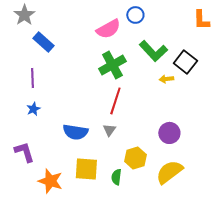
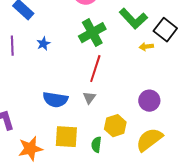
blue star: (33, 109) -> (43, 44), moved
orange star: (50, 181) -> (30, 149), turned -30

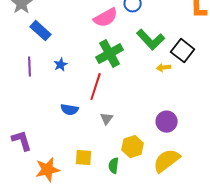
red line: (95, 69) -> (96, 87), moved
blue semicircle: (55, 100) -> (70, 110), moved, size x0.7
yellow square: (66, 137) -> (84, 158), size x0.7

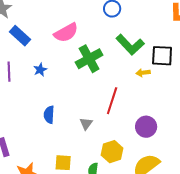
pink semicircle: (106, 18) -> (66, 33), moved
black square: (183, 51) -> (162, 56), turned -35
red line: (96, 87) -> (112, 101), moved
blue semicircle: (70, 110) -> (49, 115), turned 84

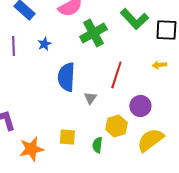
yellow arrow: (143, 73) -> (159, 65), moved
blue semicircle: (49, 115) -> (66, 77), moved, size x1.6
purple circle: (146, 127) -> (140, 106), moved

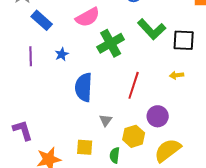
gray triangle: (90, 98) -> (106, 120), moved

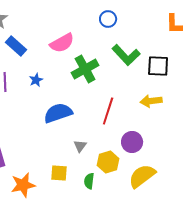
yellow arrow: (177, 75) -> (151, 101), size x1.5
blue semicircle: (84, 87) -> (58, 113), turned 68

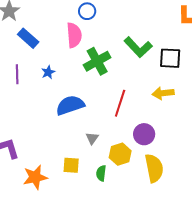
blue circle: (108, 19) -> (87, 11), moved
pink semicircle: (62, 43) -> (74, 35), turned -65
yellow semicircle: (142, 176) -> (154, 168), turned 116

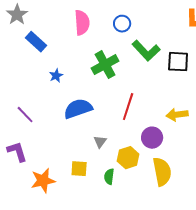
blue circle: (87, 11) -> (122, 24), moved
pink semicircle: (74, 35) -> (82, 23), moved
purple line: (17, 74) -> (25, 115), moved, turned -42
yellow arrow: (163, 93) -> (177, 115), moved

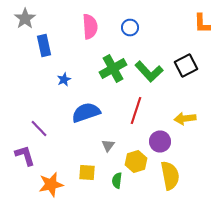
blue rectangle: (36, 42) -> (44, 46), turned 35
green L-shape: (146, 51) -> (149, 72), moved
black square: (178, 62) -> (186, 66), turned -30
purple line: (25, 115) -> (39, 128), moved

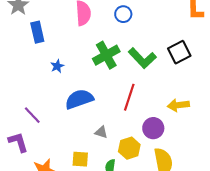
gray triangle: (108, 146) -> (101, 132), turned -48

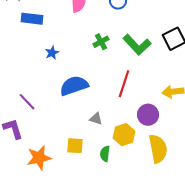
blue rectangle: (37, 32) -> (32, 19), turned -70
green cross: (106, 55) -> (101, 42), size x0.6

